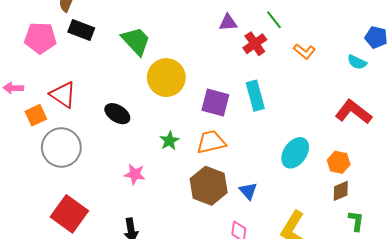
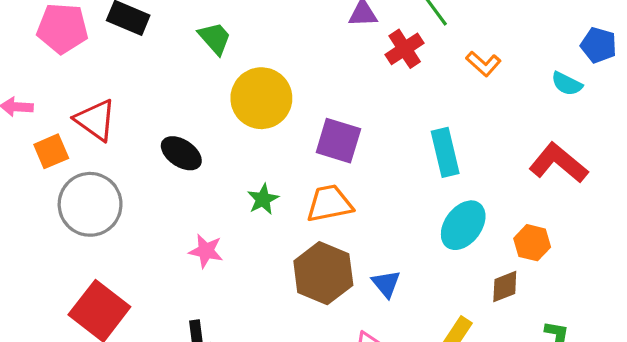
green trapezoid: (136, 41) -> (215, 38), size x0.7
cyan rectangle: (255, 96) -> (445, 152), moved
brown diamond: (341, 191) -> (505, 287), moved

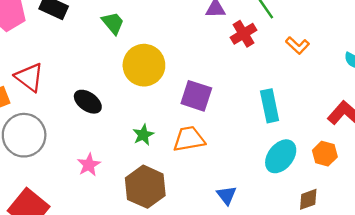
orange hexagon: (532, 243) -> (325, 154), moved
pink star: (206, 251) -> (89, 165), moved, turned 30
brown hexagon: (323, 273) -> (145, 187), moved

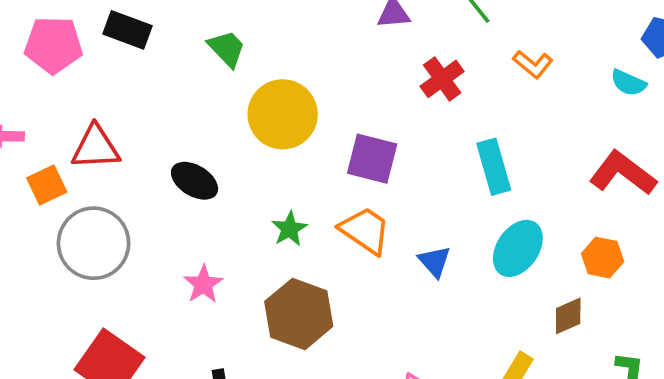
red cross: (244, 34) -> (442, 79), moved
red triangle: (29, 77) -> (96, 147), turned -36
orange trapezoid: (189, 139) -> (365, 230), turned 48
orange hexagon: (325, 154) -> (603, 258), moved
blue triangle: (227, 195) -> (435, 261), moved

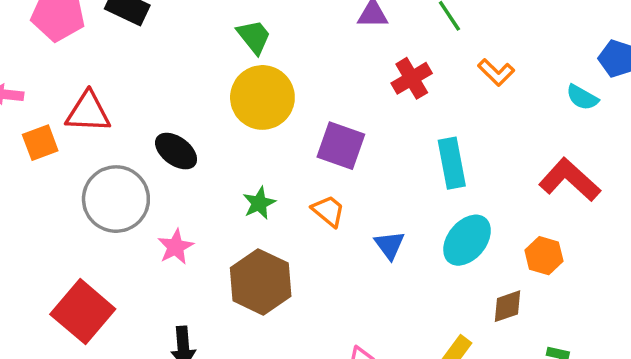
green trapezoid: (227, 49) -> (254, 37), moved
orange trapezoid: (365, 230) -> (328, 211), size x0.7
gray circle: (94, 243) -> (116, 199), moved

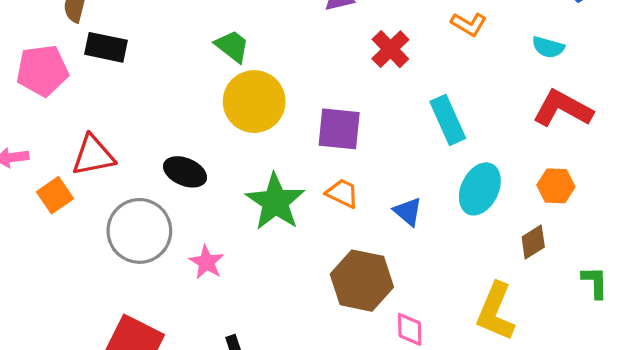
cyan semicircle: (582, 97) -> (548, 47), moved
green star: (259, 203) -> (275, 202), size x1.8
brown hexagon: (261, 282) -> (362, 281), moved

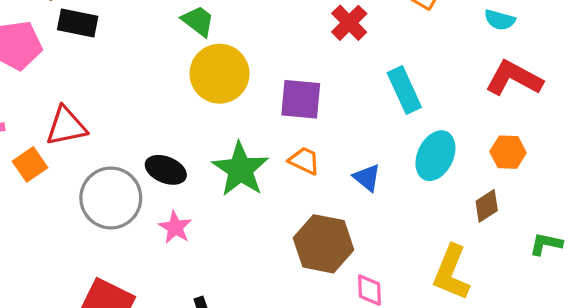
black ellipse: (185, 172) -> (166, 170), moved
green L-shape: (595, 282) -> (546, 244), turned -76

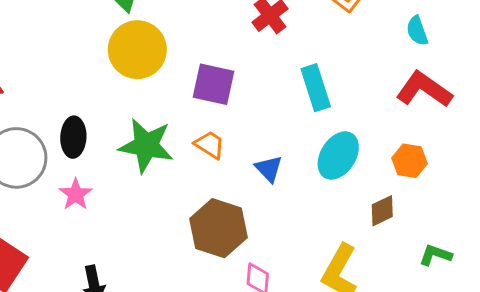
cyan semicircle: (500, 20) -> (417, 31), turned 48
green star: (240, 169) -> (146, 145), turned -30
black ellipse: (166, 170) -> (73, 137), turned 63

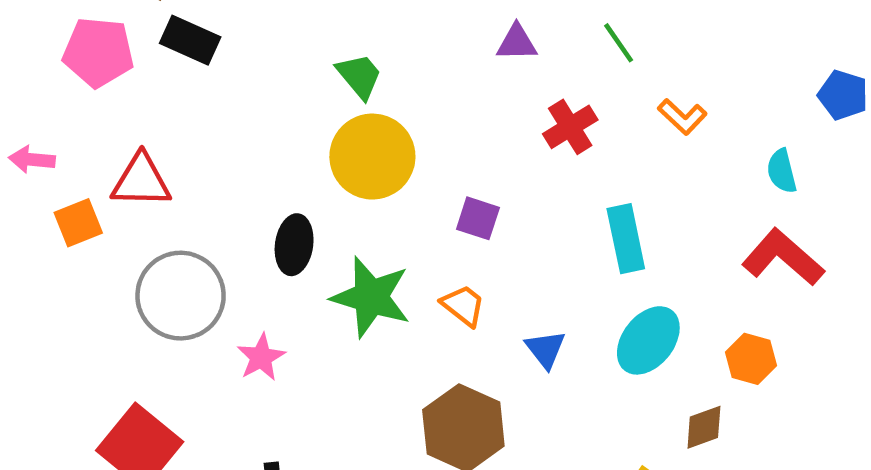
purple square: (214, 84) -> (478, 218), size x0.7
black ellipse: (73, 137) -> (294, 245), moved

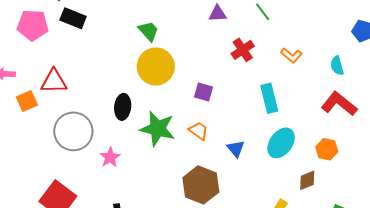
orange L-shape: (682, 117) -> (291, 55), moved

